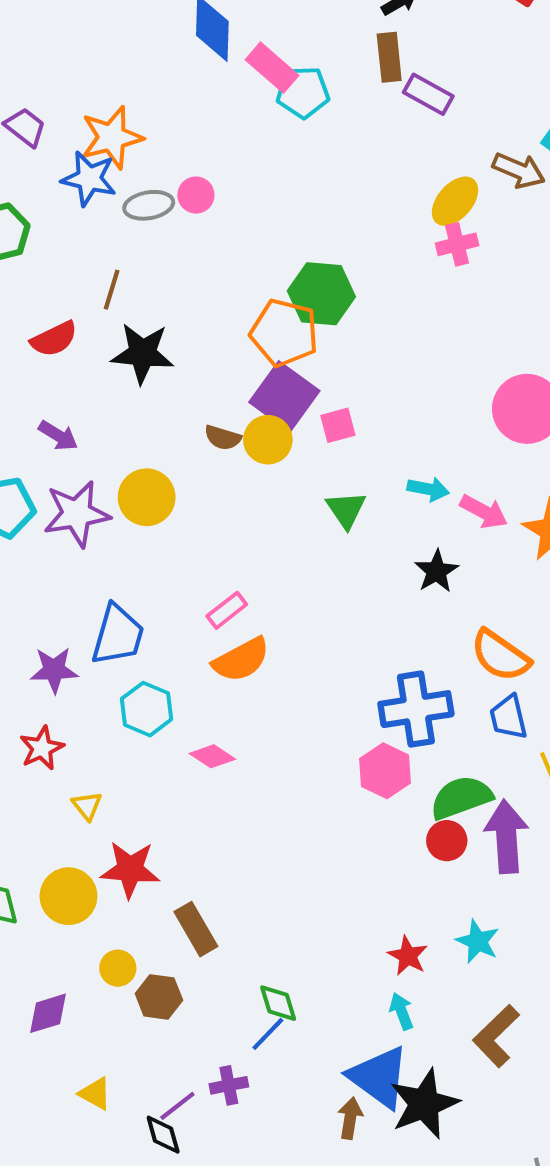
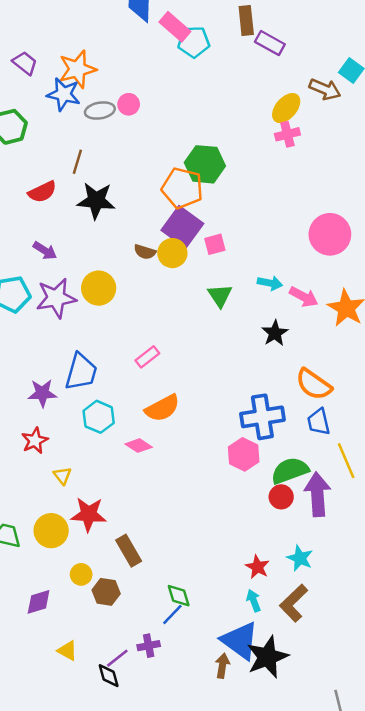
orange semicircle: (241, 660) -> (162, 408), moved
brown L-shape: (496, 1036) -> (294, 603), moved

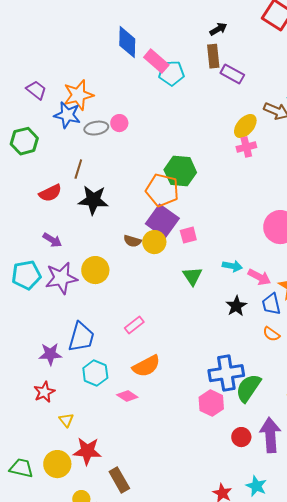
orange semicircle: (314, 384) -> (271, 334), moved, size x0.6
blue trapezoid: (319, 422) -> (271, 304), moved
green semicircle: (290, 471) -> (248, 388), moved, turned -36

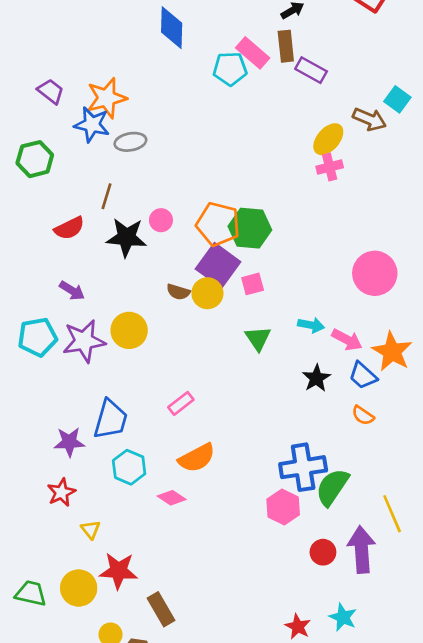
pink rectangle: (156, 61) -> (253, 53), moved
pink circle: (119, 123) -> (161, 220), moved
green hexagon: (180, 171) -> (250, 228), moved
blue trapezoid: (271, 304) -> (363, 376), turned -35

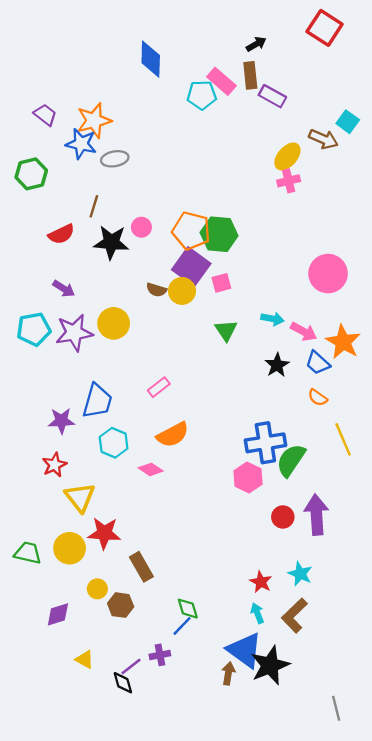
yellow line: (392, 514) -> (343, 439), moved
yellow triangle: (91, 530) -> (80, 497), size x1.8

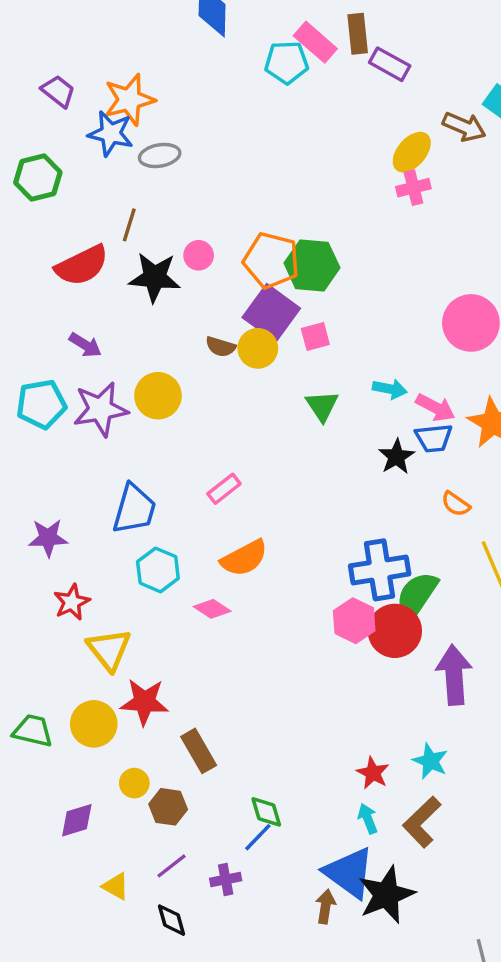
red semicircle: (61, 234) -> (82, 265), size x1.4
blue trapezoid: (318, 363) -> (434, 438), moved, turned -48
purple star: (61, 421) -> (48, 538), moved
red circle: (283, 517) -> (395, 631), moved, size x1.6
purple line: (131, 666) -> (172, 866), moved

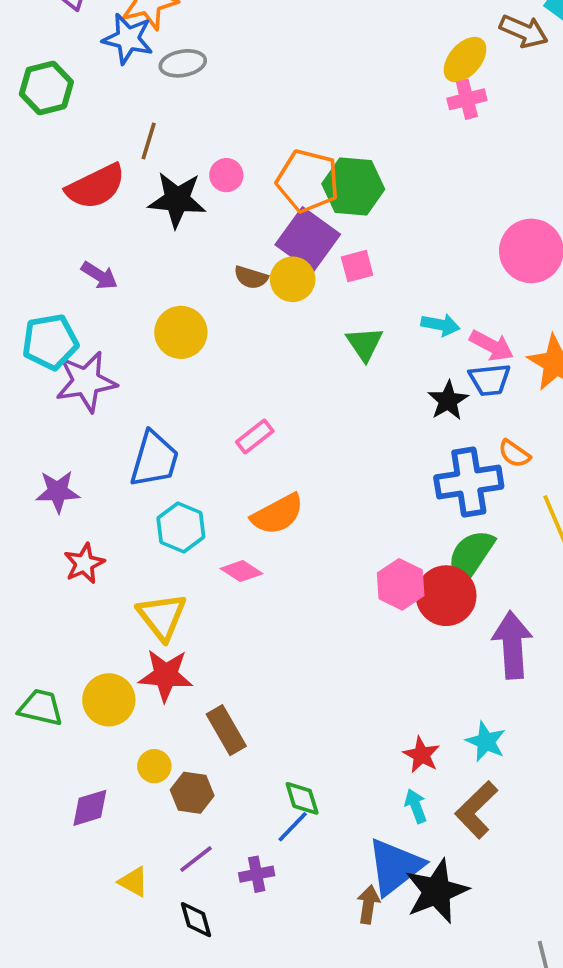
purple star: (100, 409) -> (86, 382), moved
blue cross: (380, 570) -> (469, 482), moved
yellow triangle: (109, 649) -> (162, 617), moved
blue triangle: (349, 873) -> (395, 867), turned 46

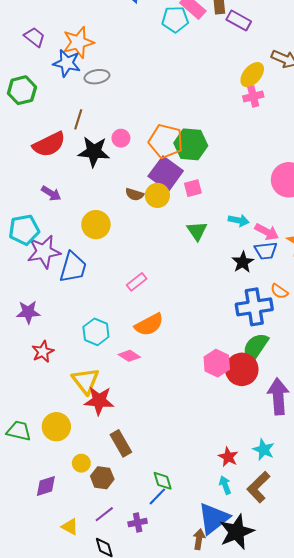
blue trapezoid: (154, 459) -> (73, 267), moved
red star: (166, 675) -> (99, 401), moved

